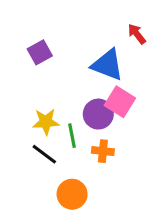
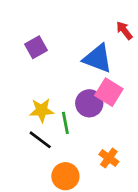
orange cross: (103, 151) -> (109, 158), moved, turned 30

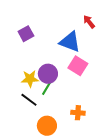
purple circle: (89, 103) -> (48, 74), moved
green line: (65, 123) -> (47, 88), turned 42
orange cross: (109, 158) -> (78, 113), turned -32

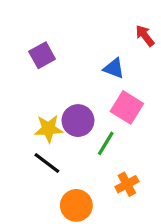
blue triangle: (70, 42) -> (114, 68), size x0.6
green line: (47, 88) -> (106, 143), moved
orange cross: (78, 113) -> (127, 184), turned -32

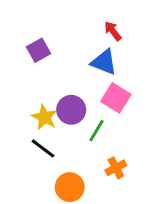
red arrow: (145, 36) -> (113, 31), moved
blue triangle: (114, 68) -> (104, 62), size x1.4
yellow star: (49, 129) -> (44, 117), turned 30

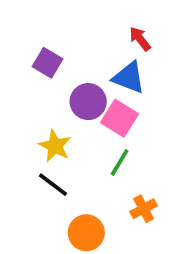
purple square: (38, 50) -> (47, 63), turned -30
pink square: (116, 98) -> (120, 118), moved
purple circle: (71, 110) -> (88, 102), moved

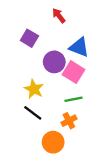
red arrow: (140, 39) -> (59, 16), moved
green line: (120, 163) -> (73, 99), turned 48
orange cross: (144, 209) -> (69, 121), moved

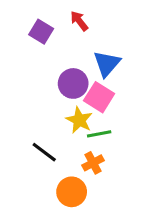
purple square: (29, 38) -> (41, 32), moved
blue triangle: (79, 47) -> (107, 64), turned 50
yellow star: (34, 89) -> (79, 120), moved

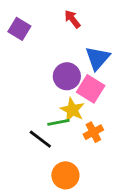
purple square: (41, 32) -> (19, 29), moved
green line: (99, 134) -> (58, 122), moved
orange cross: (93, 163) -> (93, 132), moved

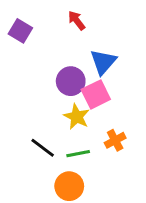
pink square: (91, 89) -> (96, 94), turned 32
green line: (58, 122) -> (78, 154), moved
orange cross: (93, 132) -> (115, 140), moved

